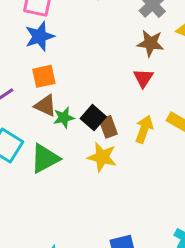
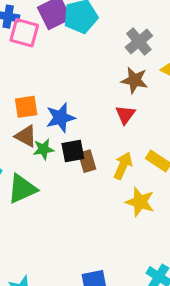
blue star: (40, 36) -> (61, 118), moved
black square: (93, 118) -> (73, 151), turned 35
yellow star: (102, 157) -> (140, 202), moved

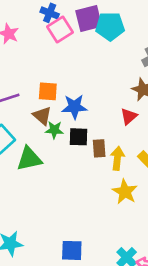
pink square: (24, 33) -> (60, 29), turned 30
brown rectangle: (87, 161) -> (99, 148), moved
yellow arrow: (123, 166) -> (117, 158), turned -30

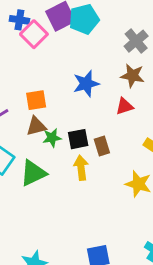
blue star: (74, 107) -> (86, 84), moved
brown triangle: (42, 116) -> (36, 126), turned -42
red triangle: (129, 116) -> (124, 106), turned 36
yellow arrow: (117, 158) -> (81, 168), moved

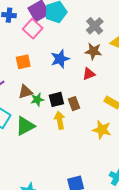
pink square: (34, 34) -> (33, 29), moved
orange square: (36, 100) -> (23, 62), moved

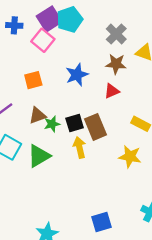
brown rectangle: (74, 104) -> (96, 127), size x1.5

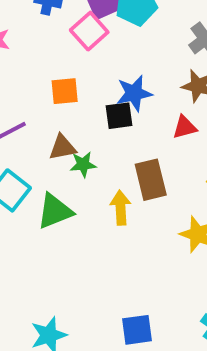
black square: (75, 123) -> (119, 116), moved

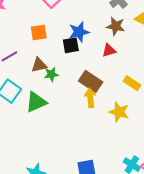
brown rectangle: (151, 180) -> (91, 81), turned -40
yellow arrow: (121, 208) -> (90, 98), moved

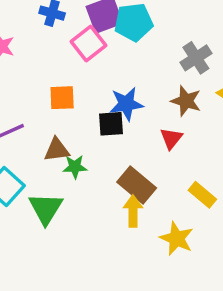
red triangle: (109, 50) -> (171, 138), turned -40
green triangle: (36, 102) -> (46, 209), turned -40

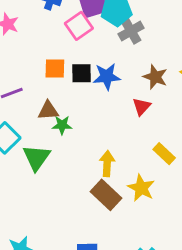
gray cross: (196, 58) -> (131, 31), moved
black square: (111, 124) -> (81, 73), moved
brown rectangle: (137, 185) -> (106, 195), moved

